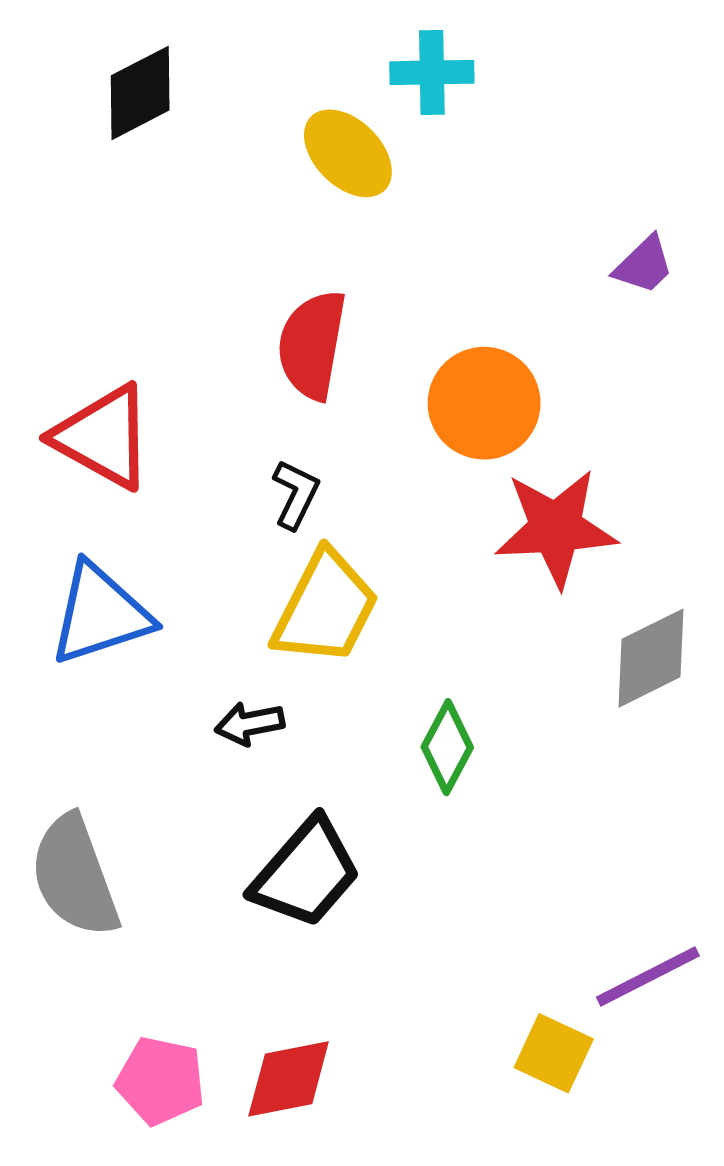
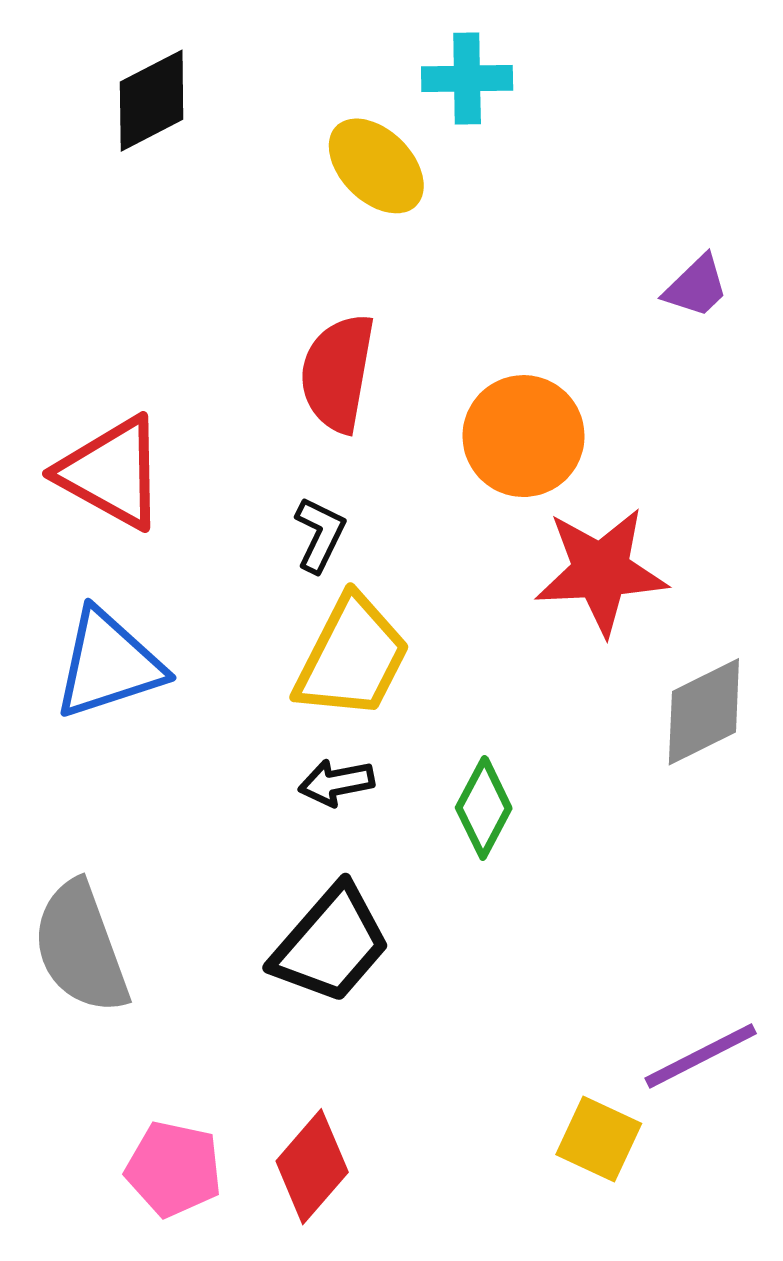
black arrow: (250, 724) -> (336, 783), moved
red diamond: (289, 1079) -> (312, 1167), turned -38

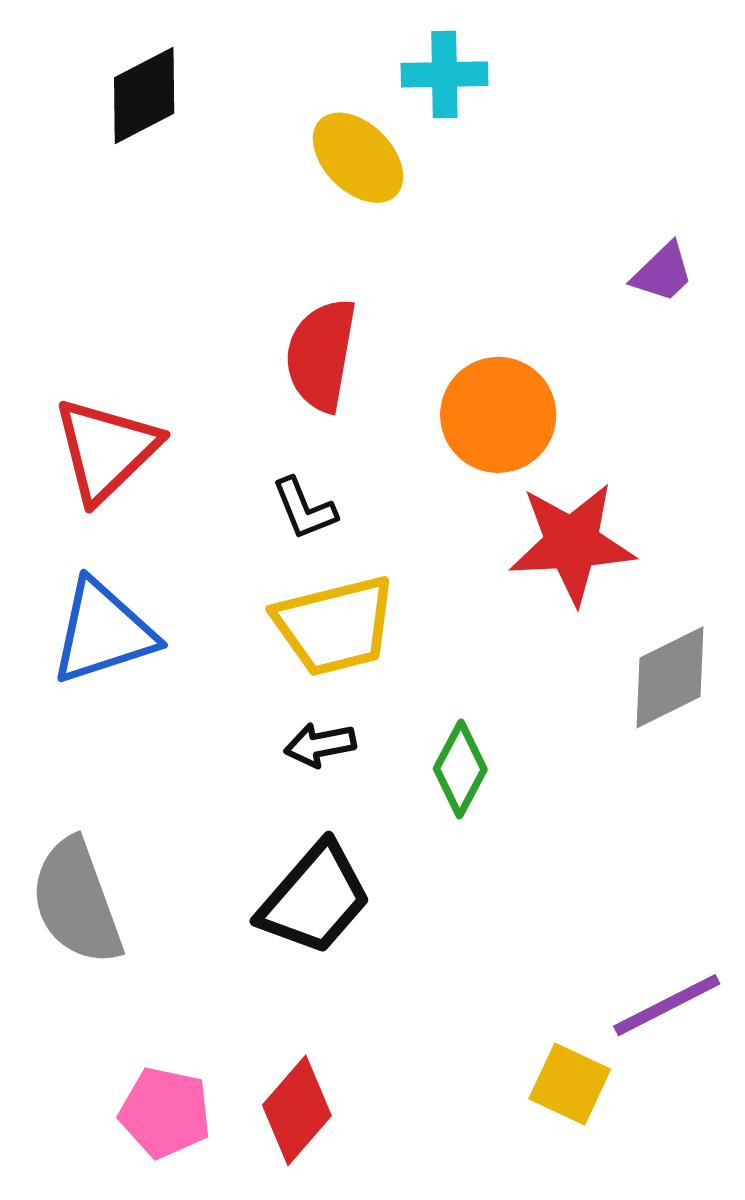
red triangle: (112, 473) -> (106, 450), turned 47
black L-shape: (320, 535) -> (304, 509), turned 132
yellow trapezoid: (352, 657) -> (335, 626), turned 49

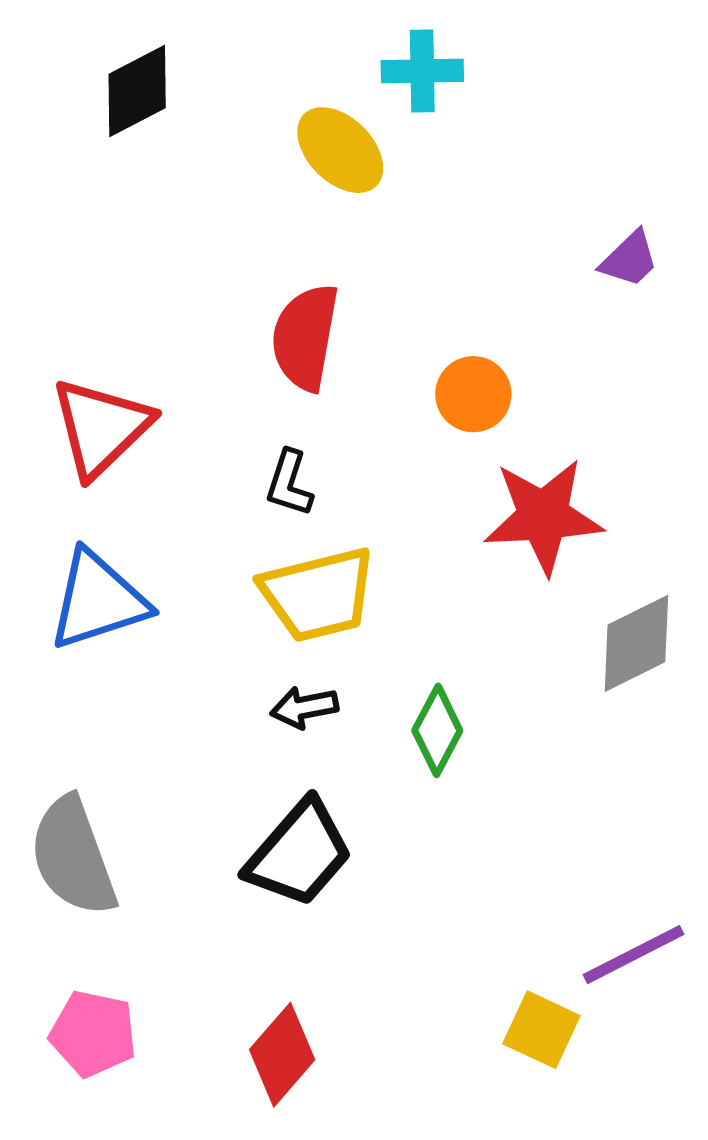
orange circle: (498, 415) -> (473, 394), size x0.7
black L-shape: (304, 509) -> (289, 483), turned 40
pink pentagon: (165, 1113) -> (93, 1034), moved

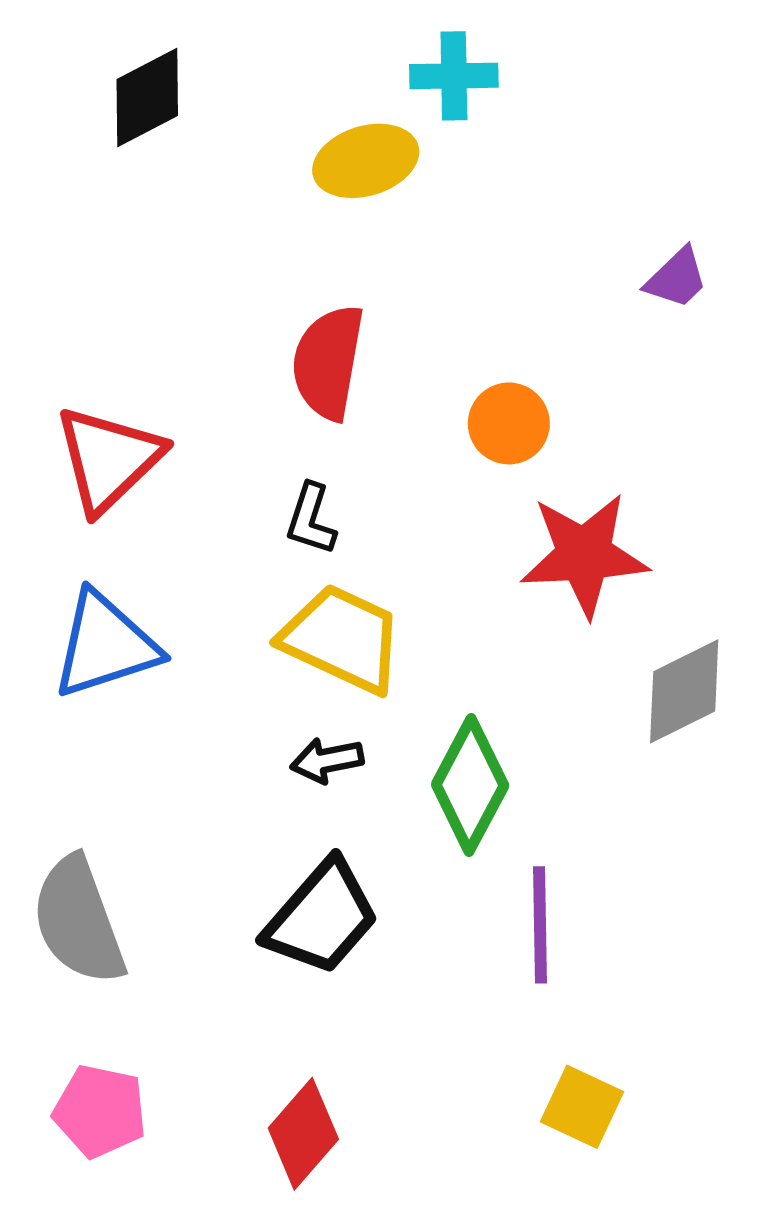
yellow ellipse: (340, 150) -> (366, 161), turned -62
yellow trapezoid: (318, 594) -> (342, 639), turned -141
green diamond: (437, 730) -> (470, 785), size x1.4
purple line: (633, 955) -> (540, 925), moved, turned -64

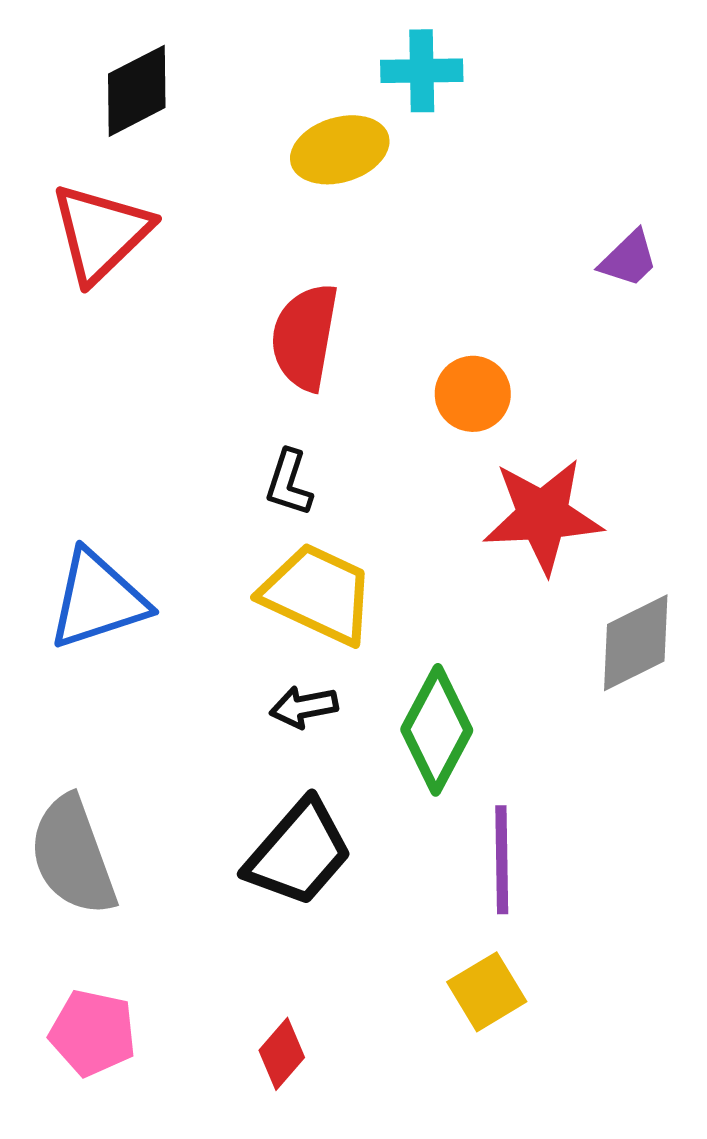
red triangle: (109, 459) -> (101, 233), moved
yellow square: (582, 1107) -> (487, 992), moved, turned 34
red diamond: (303, 1134) -> (282, 1054), size x0.7

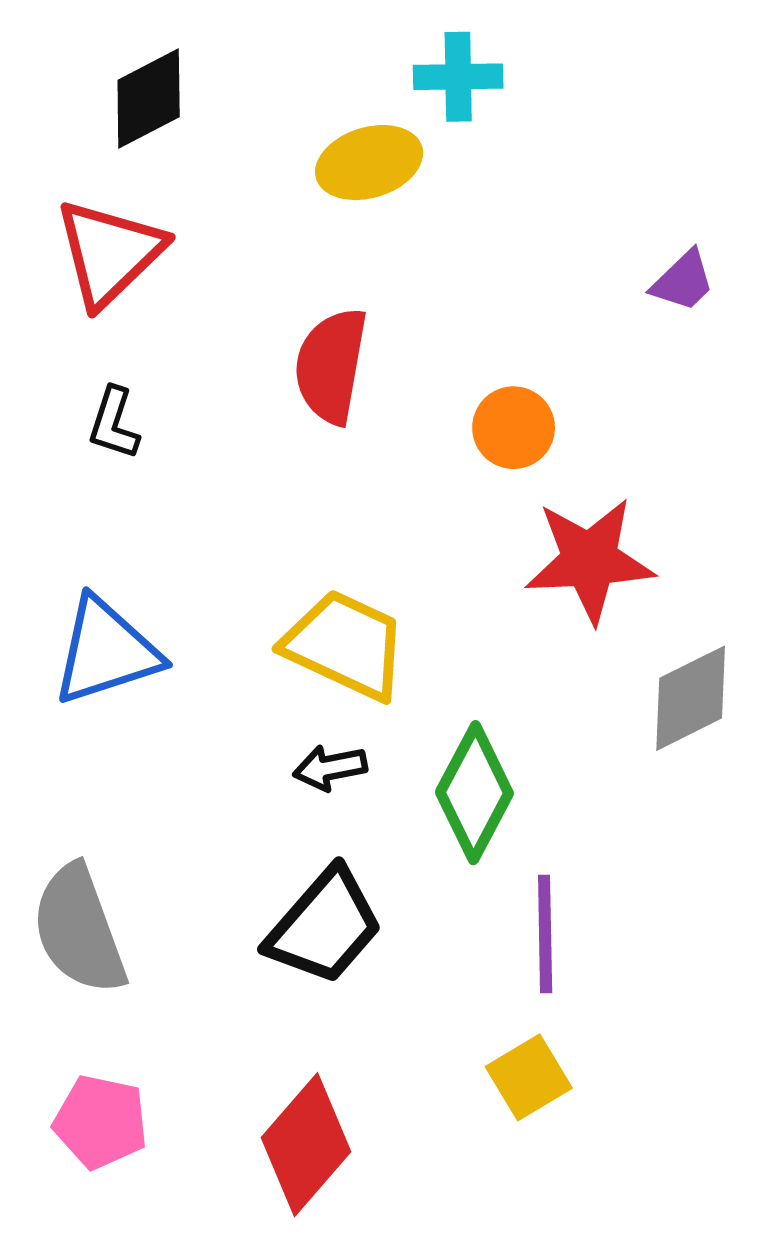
black L-shape: (289, 483) -> (114, 423), moved
red diamond: (282, 1054) -> (306, 1145), size x1.8

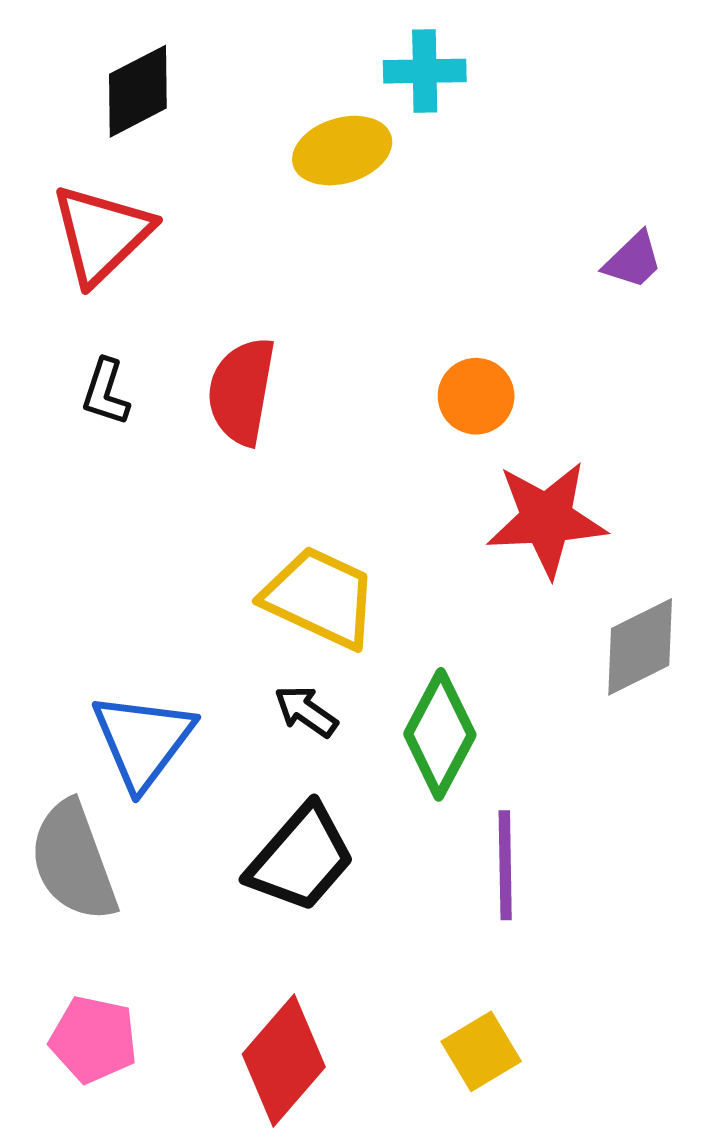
red semicircle: (331, 366) -> (241, 391), moved
blue triangle: (106, 651) -> (143, 740), moved, turned -35
black arrow: (330, 768) -> (306, 711), turned 46
yellow square: (529, 1077) -> (481, 1051), moved

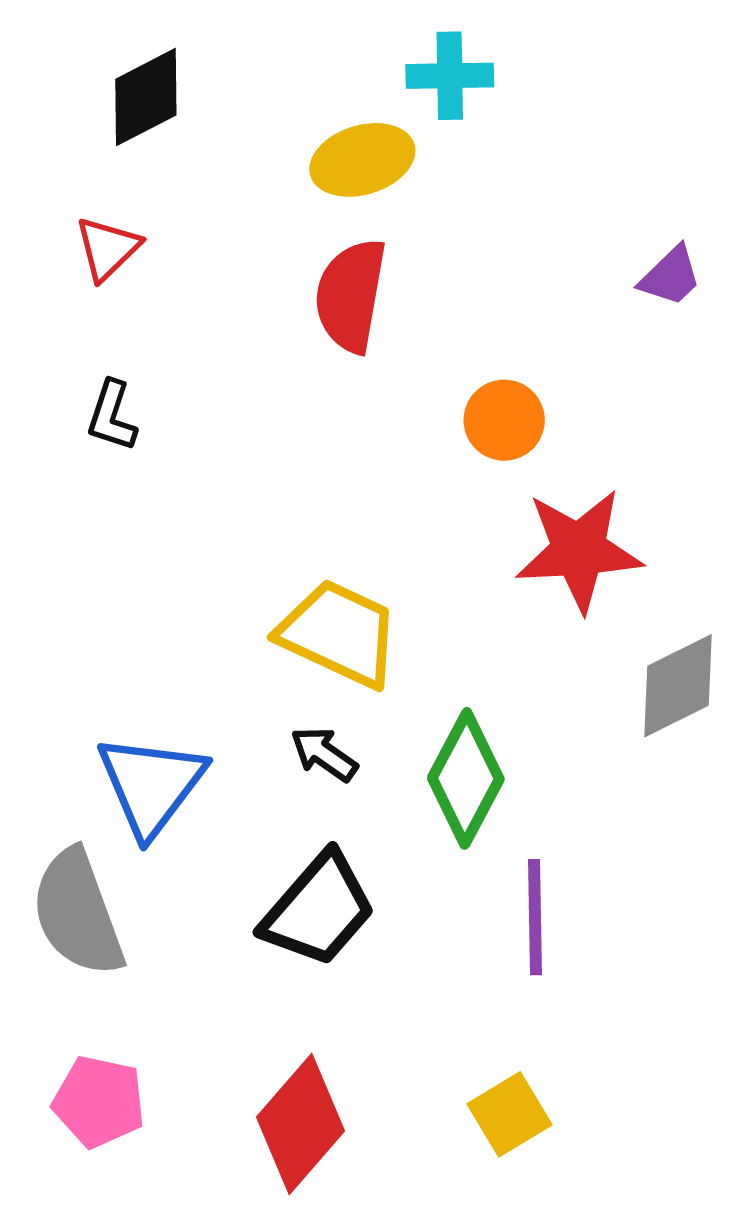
red triangle: (102, 234) -> (107, 248), size x0.6
red semicircle: (241, 391) -> (351, 295), moved

